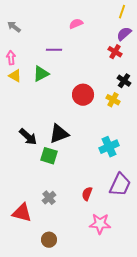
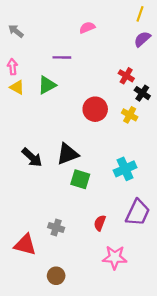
red cross: (115, 52) -> (126, 76), moved
green square: (49, 156) -> (80, 179), moved
gray cross: (49, 198) -> (56, 227), turned -32

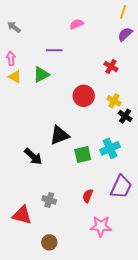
black cross: (142, 93) -> (125, 116), moved
black arrow: (32, 157) -> (33, 156), moved
green square: (80, 179) -> (83, 154), moved, turned -30

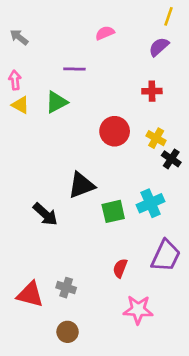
purple semicircle: (125, 34) -> (159, 47), moved
red cross: (111, 67) -> (152, 91), turned -32
gray cross: (49, 200) -> (66, 288), moved

